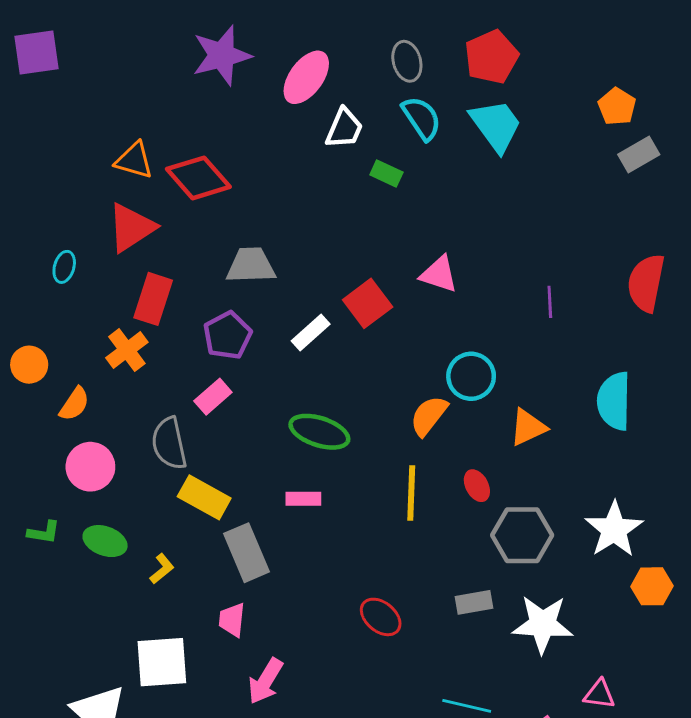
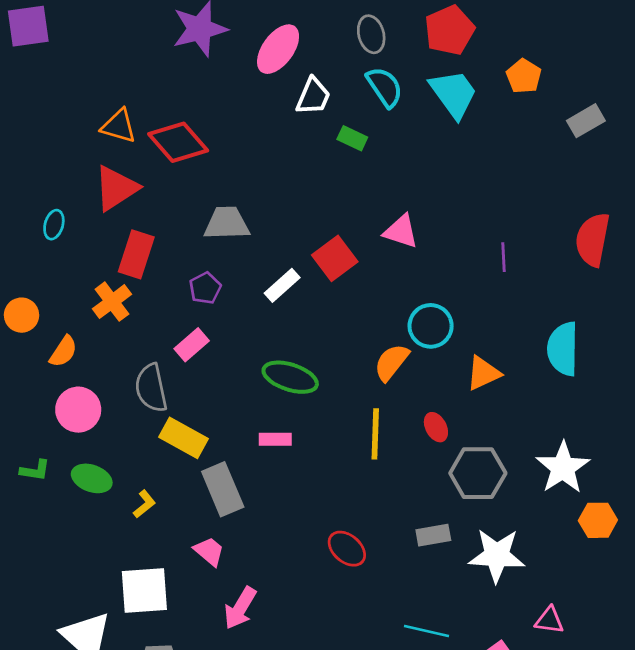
orange pentagon: (617, 106) -> (524, 76), moved
purple pentagon: (228, 335) -> (205, 288), size x0.7
pink trapezoid: (232, 620) -> (209, 551), turned 124

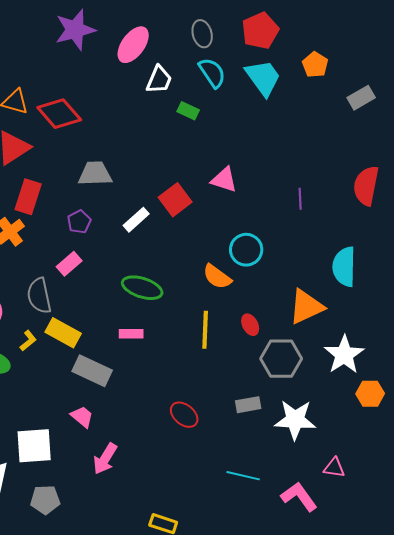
orange semicircle: (391, 362) -> (217, 277), turned -92
orange triangle: (483, 373) -> (306, 307), moved, size x1.4
gray rectangle: (223, 489) -> (92, 371), turned -42
yellow L-shape: (144, 504) -> (28, 341), moved

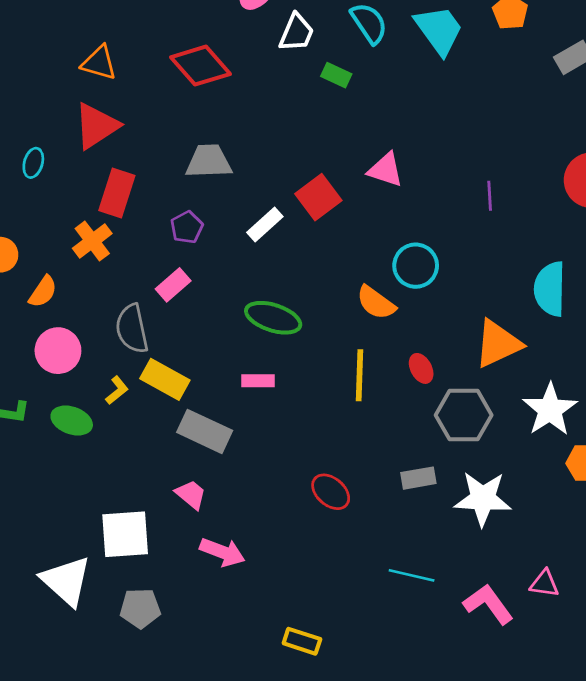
red diamond: (59, 114) -> (200, 66), moved
pink arrow: (105, 459) -> (222, 552), turned -100
pink triangle: (334, 468) -> (544, 584), moved

